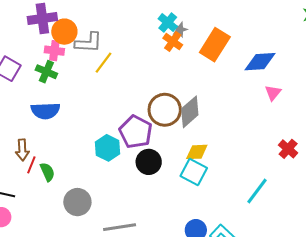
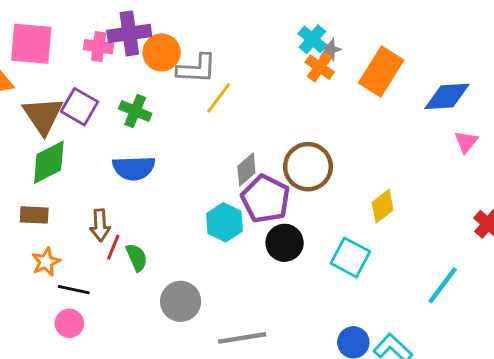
pink cross: (54, 51) -> (99, 47), moved
gray diamond: (190, 112) -> (246, 170), moved, size x0.7
yellow diamond: (197, 152) -> (383, 206), moved, turned -35

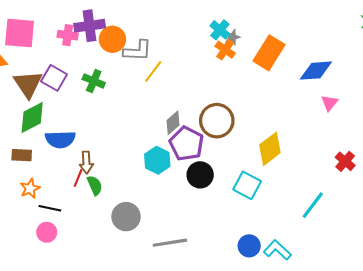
blue semicircle: (134, 168) -> (60, 139), moved
yellow diamond: (383, 206) -> (270, 149), size x1.4
brown arrow: (100, 225) -> (86, 162), moved

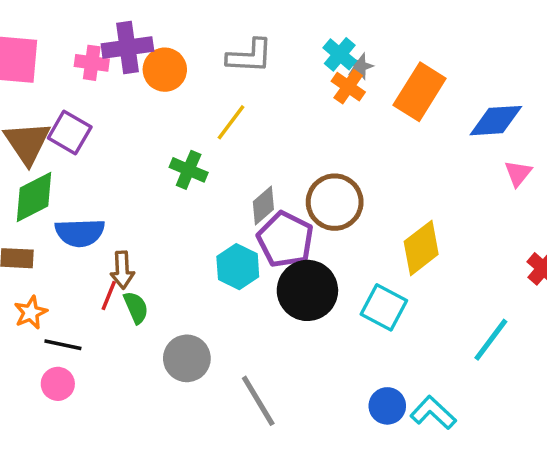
gray L-shape: (137, 51) -> (250, 56), moved
green cross: (94, 81) -> (189, 170), moved
black circle: (200, 175) -> (307, 290), size x1.4
gray line: (170, 243) -> (258, 401), turned 68

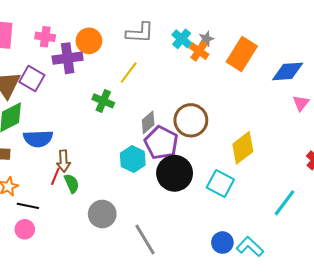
purple cross: (127, 48) -> (68, 58), moved
cyan cross: (340, 54) -> (182, 39), moved

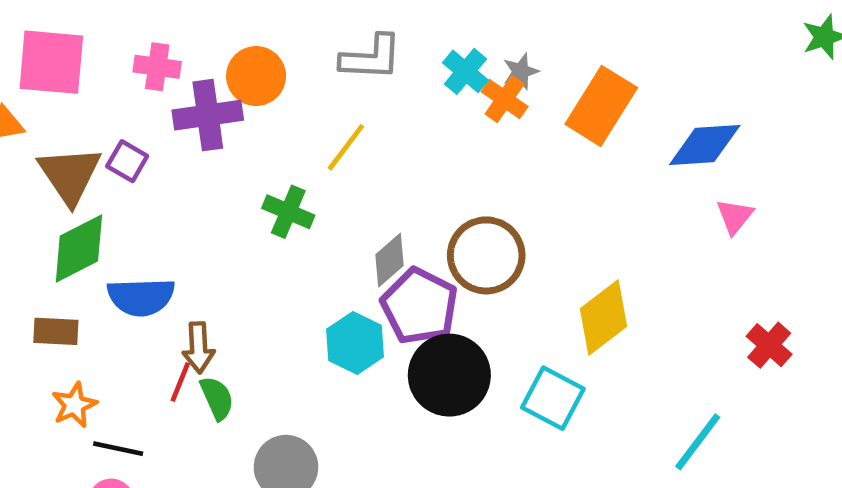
purple square: (32, 79) -> (127, 161), size x0.7

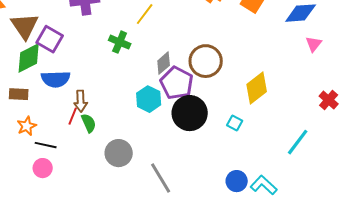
purple square: (127, 161) -> (50, 39), moved, size x1.5
cyan square: (553, 398) -> (235, 123), size x0.6

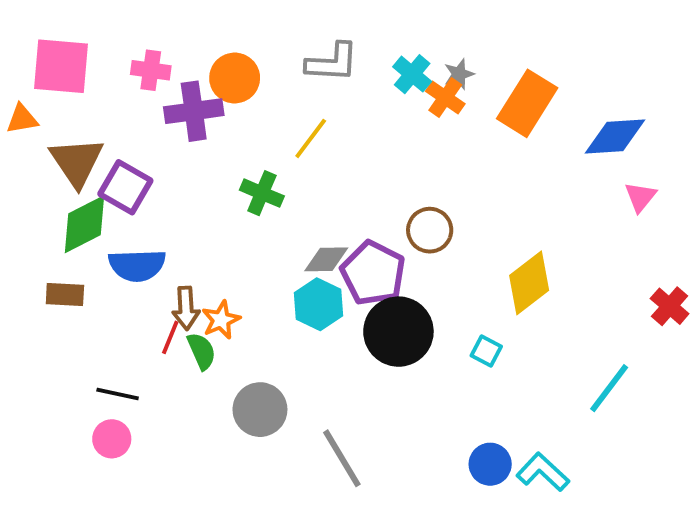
brown circle: (206, 61) -> (430, 230), size x0.7
gray diamond: (164, 63) -> (326, 259), moved, turned 40
orange star: (27, 126) -> (221, 320), moved

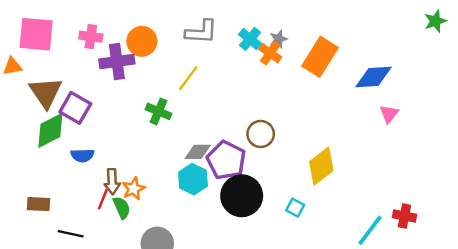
blue semicircle: (137, 265) -> (82, 155), size x0.7
brown rectangle: (65, 294) -> (39, 204), moved
red cross: (670, 306) -> (404, 216), moved, turned -30

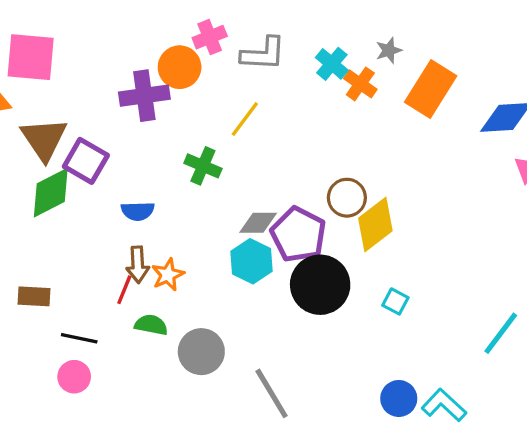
pink cross: (91, 37) -> (210, 37), moved, turned -30
gray star: (278, 39) -> (389, 50), moved
blue semicircle: (82, 155) -> (138, 211), moved
yellow diamond: (321, 166) -> (375, 224), moved
green semicircle: (122, 208) -> (151, 325), moved, turned -55

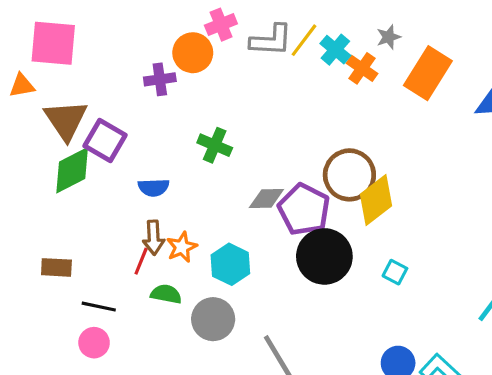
purple cross: (144, 96) -> (160, 79), size x0.7
yellow line: (245, 119) -> (304, 40), moved
brown circle: (347, 198) -> (349, 175), size x1.4
cyan hexagon: (252, 261) -> (230, 264), moved

